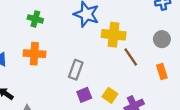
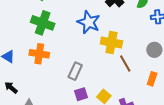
green cross: (35, 19) -> (43, 23), size x1.6
orange rectangle: (162, 72) -> (152, 79), turned 32

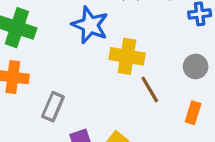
gray rectangle: (75, 71) -> (53, 107), moved

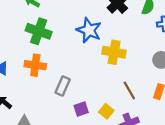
brown line: (150, 89) -> (129, 90), moved

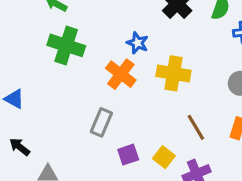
blue star: (89, 30) -> (137, 43), size x0.6
orange cross: (35, 65) -> (121, 74), moved, turned 30

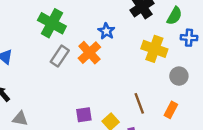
yellow cross: (173, 73) -> (154, 49), moved
gray rectangle: (101, 122) -> (60, 56), moved

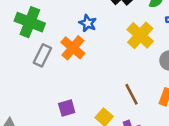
yellow cross: (154, 49) -> (140, 35), turned 30
purple square: (84, 115) -> (67, 108), moved

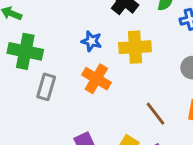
yellow cross: (140, 35) -> (135, 47), moved, turned -36
orange cross: (73, 48) -> (96, 79), moved

